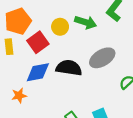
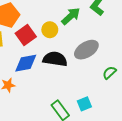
green arrow: (86, 22) -> (71, 16), turned -60
yellow circle: (60, 27) -> (50, 30), moved

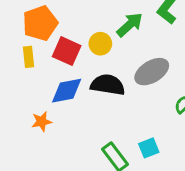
red square: (26, 35) -> (67, 51), turned -30

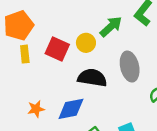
orange pentagon: (40, 23) -> (19, 25), moved
gray ellipse: (152, 72) -> (130, 67), turned -72
blue diamond: (67, 91) -> (71, 109), moved

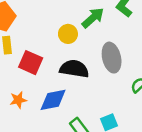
red square: (57, 49) -> (31, 63), moved

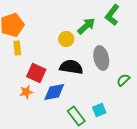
red square: (31, 63) -> (36, 73), moved

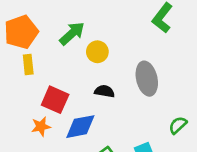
green arrow: (86, 26) -> (72, 33), moved
black semicircle: (71, 67) -> (104, 91), size x0.6
green semicircle: (123, 80) -> (178, 125), moved

